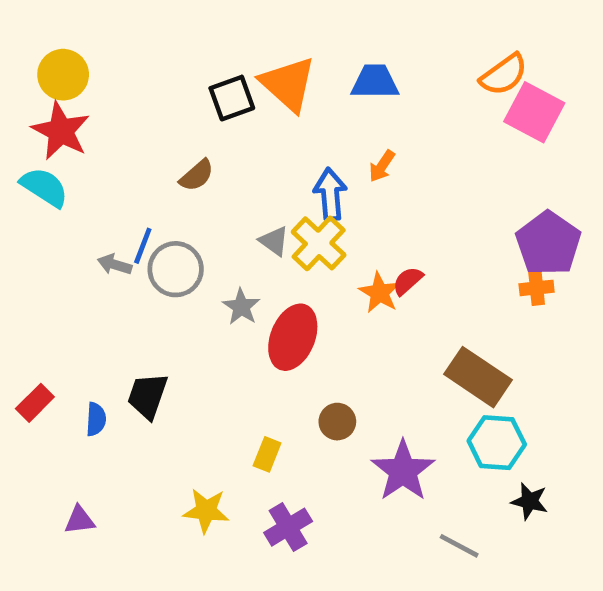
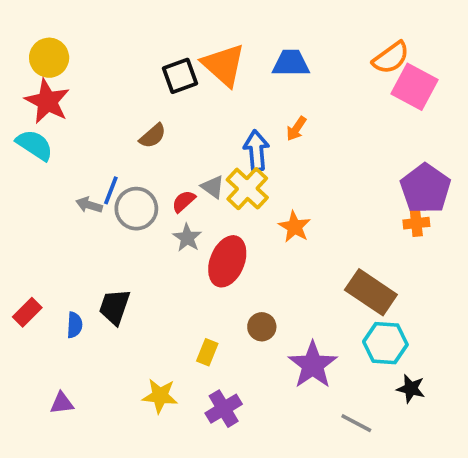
red semicircle: (408, 281) -> (184, 201), moved

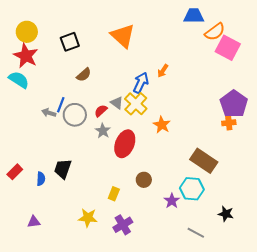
blue trapezoid: (291, 63) -> (194, 16), moved
black square: (180, 76) -> (70, 42), moved
blue arrow: (256, 150) -> (141, 83), turned 30
cyan hexagon: (385, 343) -> (192, 189), moved
purple star: (313, 365) -> (172, 201), size x0.6

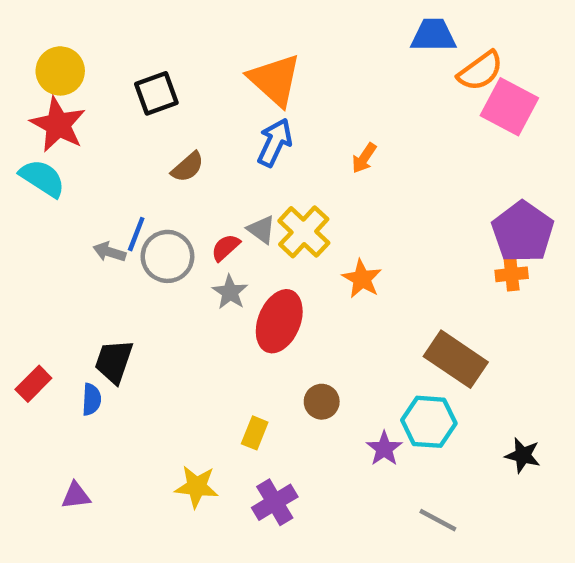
blue arrow: (141, 83) -> (275, 142), moved
black trapezoid: (63, 169) -> (114, 361), moved
black star: (226, 214) -> (523, 455), moved

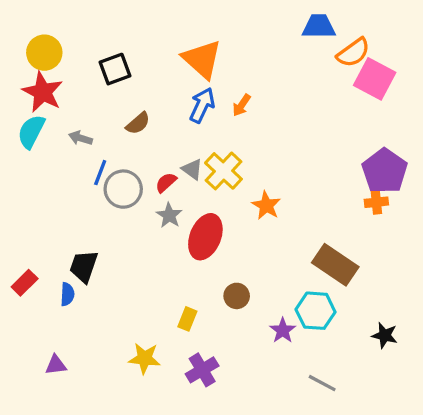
orange arrow: (364, 158) -> (242, 105), moved
cyan semicircle: (42, 178) -> (31, 132), turned -96
gray arrow: (109, 252) -> (80, 138), moved

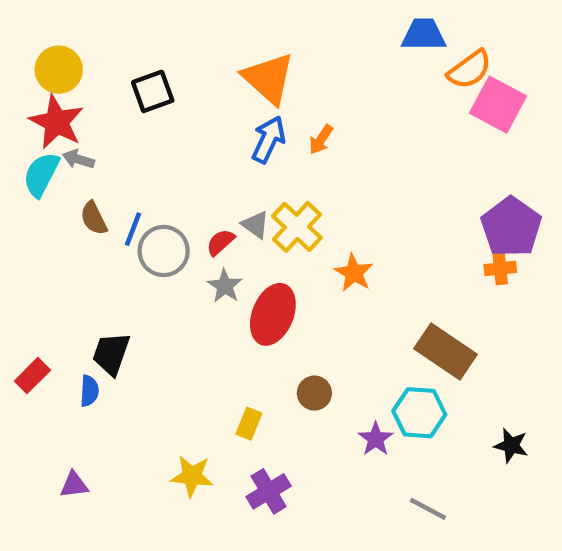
brown semicircle: (138, 123) -> (94, 218), moved, turned 105
gray arrow: (80, 138) -> (78, 159), moved

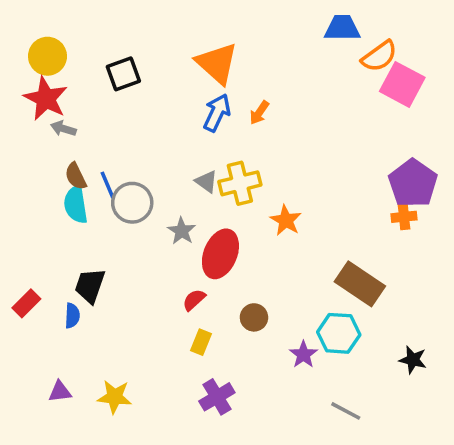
cyan semicircle: (41, 174) -> (76, 204), moved, turned -36
yellow cross: (297, 227) -> (240, 183), turned 33
blue line: (133, 229) -> (107, 185), turned -44
red semicircle: (220, 242) -> (194, 300), moved
yellow star: (192, 476) -> (115, 397), moved

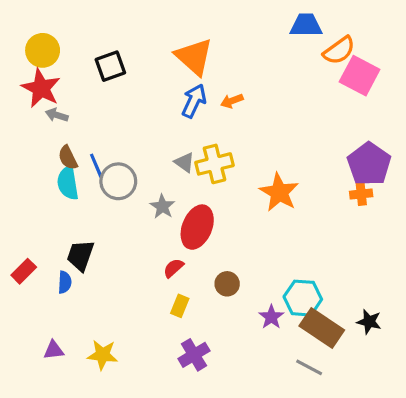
orange arrow: (259, 113) -> (232, 101), turned 35
orange star: (286, 220) -> (279, 192), moved, size x1.4
brown rectangle: (360, 284) -> (322, 328), moved

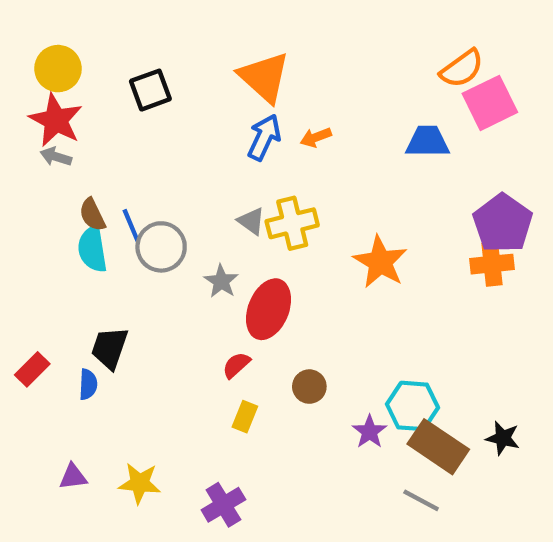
blue trapezoid: (306, 25) -> (428, 142), moved
pink square: (360, 76) -> (490, 103), turned 36
gray arrow: (57, 115) -> (56, 157), moved
orange cross: (361, 194) -> (492, 264), size x1.4
purple cross: (194, 355) -> (223, 505), moved

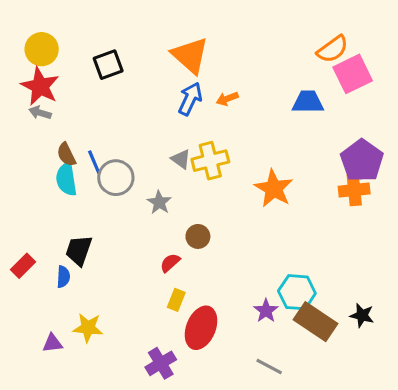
red ellipse: (269, 309) -> (201, 328), moved
brown circle: (309, 387) -> (198, 236), moved
yellow star: (140, 483) -> (88, 328), moved
gray line: (421, 500) -> (269, 366), moved

